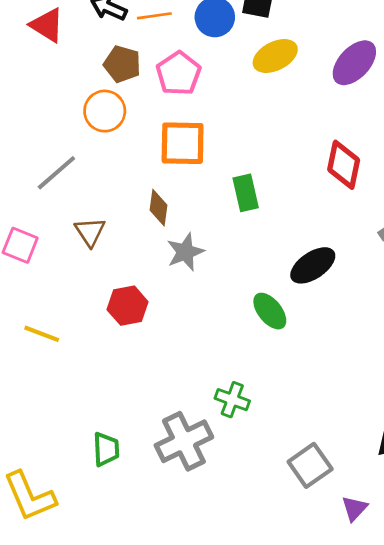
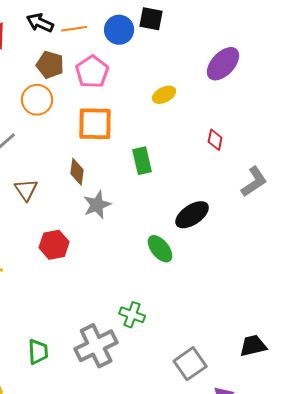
yellow ellipse: (275, 56) -> (164, 95), moved, size x0.7
red diamond: (344, 165) -> (215, 140), size x0.6

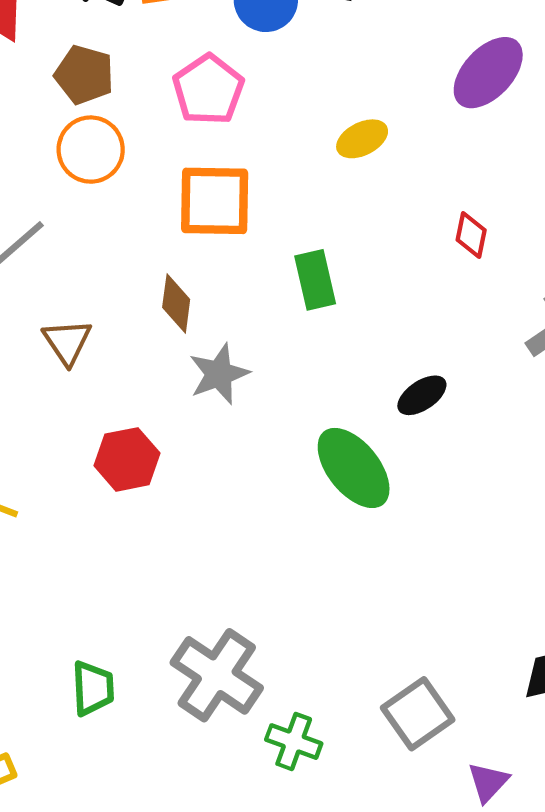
brown pentagon: (50, 65) -> (84, 75), moved
black ellipse: (192, 215) -> (422, 395), size x0.7
green ellipse: (160, 249) -> (354, 468), size x1.4
green cross: (132, 315) -> (294, 742), moved
gray cross: (96, 346) -> (217, 675), turned -30

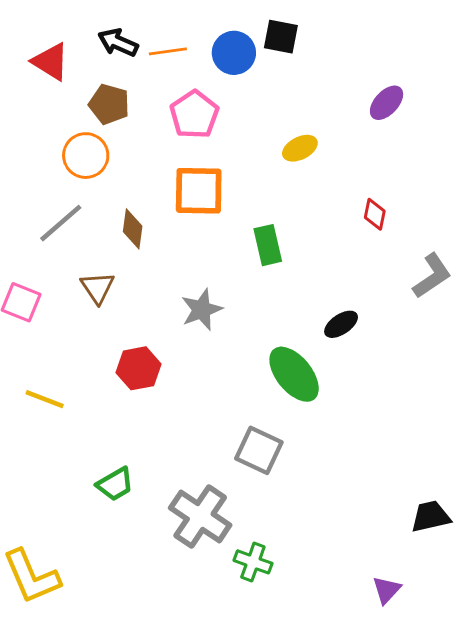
purple ellipse: (488, 73) -> (387, 103), size x0.7
orange circle: (91, 150) -> (86, 156), moved
brown diamond: (176, 303) -> (133, 229), moved
green trapezoid: (93, 688) -> (115, 484), moved, turned 63
gray square: (418, 714) -> (259, 450), moved, turned -30

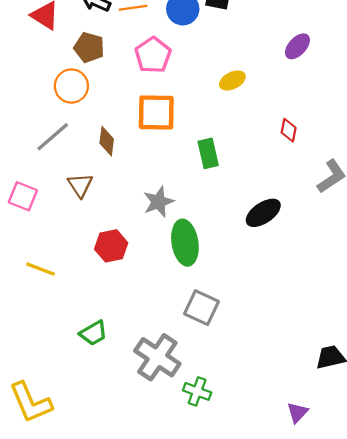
black ellipse: (341, 324) -> (263, 213), size x1.4
green ellipse: (294, 374) -> (185, 243), moved, turned 30

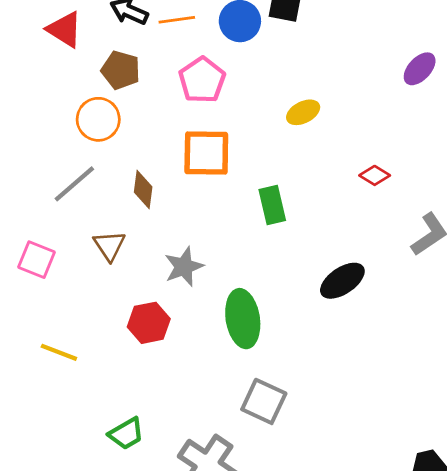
purple ellipse: (297, 46) -> (420, 69), moved
red diamond: (289, 130) -> (375, 175), turned -70
gray star: (159, 202) -> (184, 267), moved

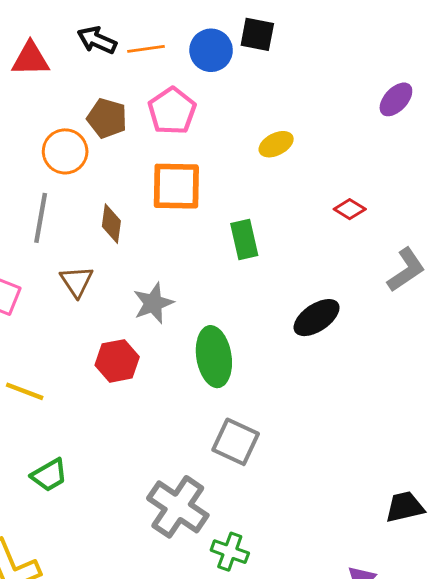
red triangle: (65, 30) -> (30, 59), turned -33
brown pentagon: (121, 70) -> (107, 118), moved
gray line: (74, 184) -> (41, 218), turned -39
green trapezoid: (126, 434) -> (49, 475), moved

